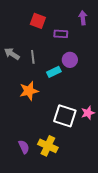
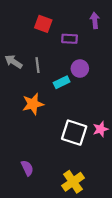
yellow cross: (48, 146) -> (73, 182), moved, turned 30

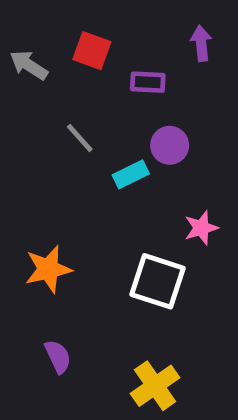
gray arrow: (13, 62) -> (29, 65), moved
gray line: (38, 65) -> (80, 138), turned -35
orange star: (33, 104) -> (48, 269), moved
pink star: (100, 129) -> (201, 228), moved

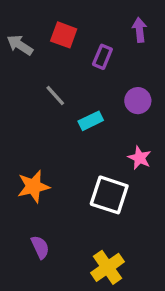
purple rectangle: (148, 82) -> (102, 57), turned -70
purple circle: (170, 145) -> (138, 101), moved
pink star: (201, 228) -> (140, 158), turned -30

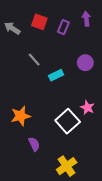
purple rectangle: (102, 57) -> (63, 27), moved
pink star: (140, 158) -> (87, 108), moved
white square: (109, 195) -> (68, 121), turned 30
purple semicircle: (40, 247) -> (34, 144), moved

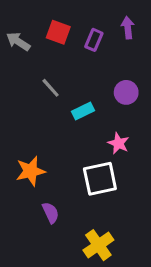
pink star: (87, 108) -> (118, 143), moved
white square: (68, 121) -> (100, 179), turned 30

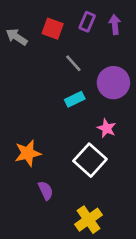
purple rectangle: (94, 40) -> (87, 22), moved
gray line: (51, 88) -> (73, 63), moved
purple circle: (126, 92) -> (113, 83), size x1.5
white square: (100, 179) -> (90, 160), turned -36

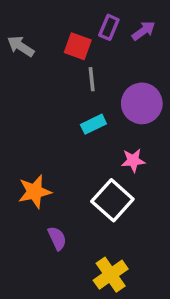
purple arrow: (115, 25) -> (144, 31), turned 60
red square: (53, 29) -> (78, 46), moved
gray line: (73, 63) -> (92, 79), turned 36
pink star: (107, 128) -> (133, 160), turned -30

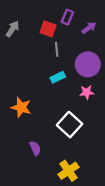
purple arrow: (144, 31) -> (89, 28), moved
gray arrow: (21, 46) -> (13, 29), turned 91
pink star: (133, 160) -> (87, 92), moved
orange star: (35, 192) -> (21, 107), moved, turned 30

